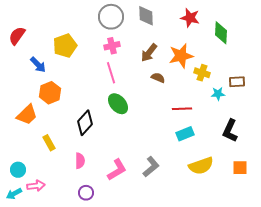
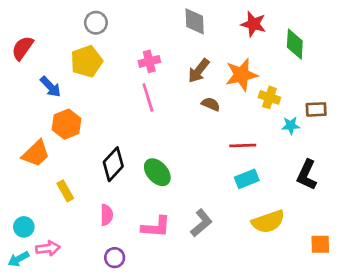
gray circle: (111, 17) -> (96, 23), moved, size x0.7
green ellipse: (118, 104) -> (157, 172), moved
orange square: (240, 168) -> (320, 244), moved
pink L-shape: (117, 170) -> (156, 227), turned 35

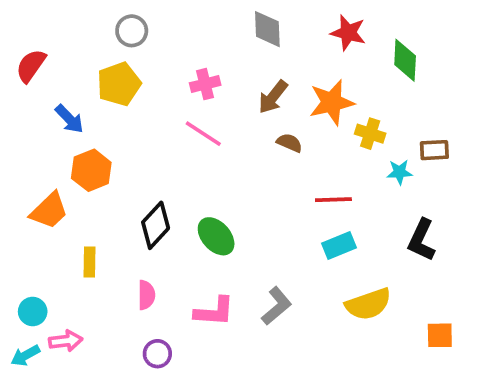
pink line: (148, 97) -> (203, 134), turned -40
yellow rectangle: (65, 191) -> (90, 262), turned 30

